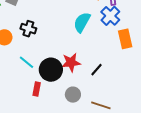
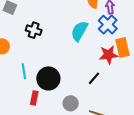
black cross: (28, 29) -> (34, 30), moved
cyan line: (26, 62) -> (24, 71), turned 42
red star: (71, 62) -> (108, 55), moved

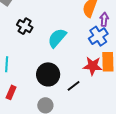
cyan semicircle: (79, 31) -> (57, 38), moved
black circle: (48, 78) -> (48, 74), moved

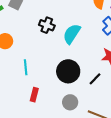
black cross: (25, 26) -> (47, 25), moved

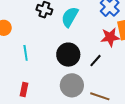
red rectangle: (34, 95) -> (24, 89), moved
gray circle: (70, 102) -> (72, 85), size x1.5

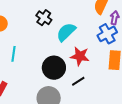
red star: (110, 37) -> (80, 56), moved

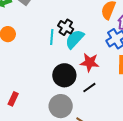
black cross: (44, 18) -> (66, 27), moved
cyan line: (13, 54) -> (52, 37), moved

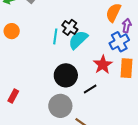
red star: (90, 62) -> (103, 65), moved, turned 30

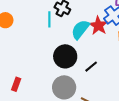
cyan semicircle: (78, 40) -> (80, 29), moved
red star: (103, 65) -> (98, 26), moved

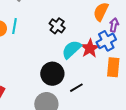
cyan line: (49, 19) -> (15, 26), moved

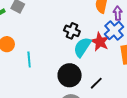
cyan line: (15, 26) -> (29, 59), moved
black cross: (57, 26) -> (72, 31), moved

